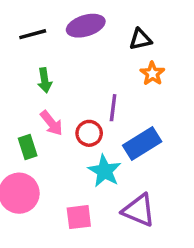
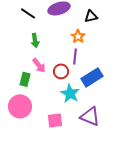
black line: (33, 34) -> (28, 13), turned 49
orange star: (152, 73) -> (78, 36), moved
green rectangle: (28, 147) -> (25, 79), turned 32

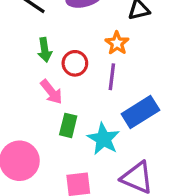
red circle: (61, 71) -> (75, 63), moved
green rectangle: (25, 79) -> (68, 125), moved

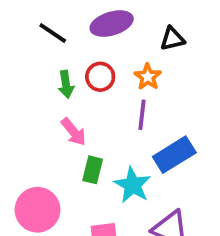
red circle: (75, 63) -> (100, 77), moved

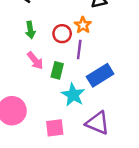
red circle: (100, 77) -> (62, 34), moved
green rectangle: (93, 170) -> (57, 70), moved

